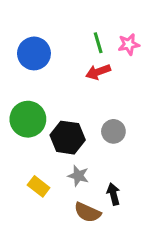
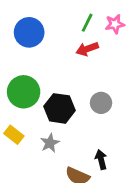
green line: (98, 43) -> (87, 23), turned 42
gray star: (78, 176) -> (50, 143), moved, turned 30
yellow rectangle: (39, 186) -> (14, 135), moved

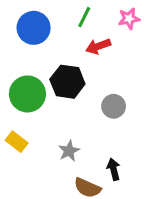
green line: (87, 23) -> (84, 17), moved
black hexagon: (60, 108) -> (67, 82), moved
gray star: (50, 143) -> (69, 151), moved

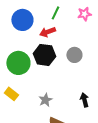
red arrow: (98, 46) -> (47, 32), moved
gray circle: (114, 106) -> (74, 55), moved
black arrow: (114, 169) -> (84, 100), moved

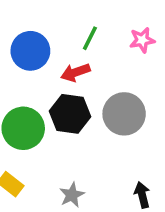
gray circle: (74, 55) -> (124, 114), size x1.5

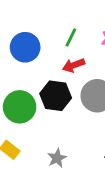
red arrow: (75, 72) -> (74, 65), moved

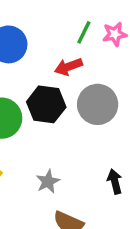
green line: (71, 38) -> (84, 32), moved

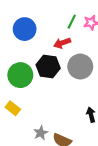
gray star: (48, 182) -> (41, 133), moved

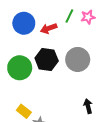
red arrow: (62, 43) -> (49, 28), moved
yellow rectangle: (13, 108) -> (24, 111), moved

